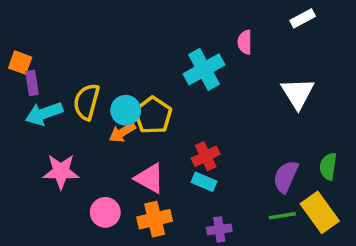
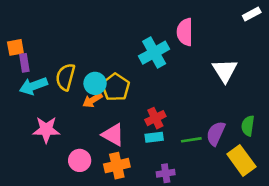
white rectangle: (303, 18) -> (252, 14), moved
pink semicircle: (245, 42) -> (185, 32), size x1.5
orange square: (20, 63) -> (15, 47), turned -30
cyan rectangle: (204, 182) -> (154, 137), turned -30
green line: (282, 216) -> (191, 140), moved

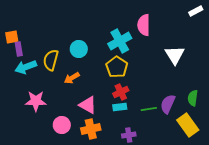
cyan circle: (95, 83) -> (79, 49), moved
yellow pentagon: (116, 87) -> (117, 67), moved

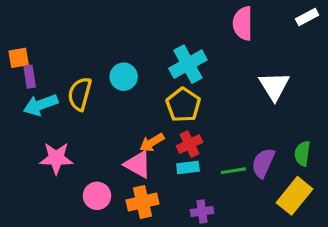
pink semicircle: (144, 25) -> (243, 23), moved
orange arrow: (72, 78) -> (152, 143), moved
yellow rectangle: (188, 125) -> (295, 196), turned 75

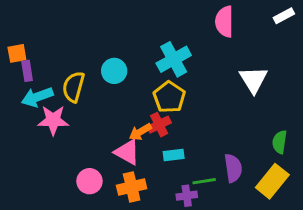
red cross: (189, 144) -> (159, 125), moved
pink star: (56, 158) -> (53, 120), moved
purple semicircle: (263, 163) -> (233, 168), moved, turned 148
green line: (233, 171) -> (204, 181), moved

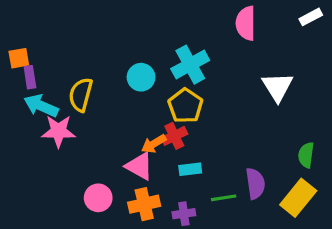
cyan circle: (114, 71) -> (141, 77), moved
cyan arrow: (37, 97) -> (41, 106), turned 44
purple cross: (187, 196) -> (184, 214), moved

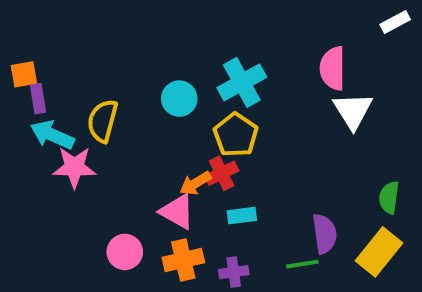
pink semicircle: (246, 23) -> (333, 68), moved
green line: (224, 198) -> (302, 264), moved

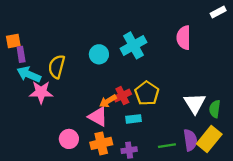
white triangle: (353, 111) -> (195, 103), moved
yellow pentagon: (236, 135) -> (147, 93), moved
purple semicircle: (325, 234) -> (190, 140), moved

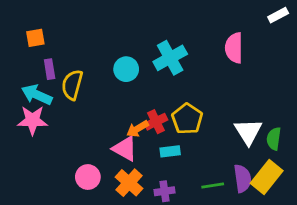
orange square: (13, 41) -> (35, 38), moved
purple rectangle: (21, 54) -> (50, 69), moved
pink star: (41, 92) -> (32, 120), moved
orange cross: (101, 143) -> (129, 183), turned -35

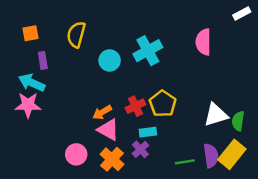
yellow semicircle: (72, 85) -> (76, 35), moved
orange arrow: (138, 129) -> (102, 112), moved
white triangle: (248, 132) -> (216, 115), turned 45
purple cross: (164, 191) -> (140, 149), moved, turned -35

